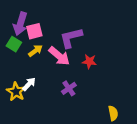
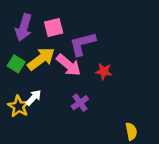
pink square: (34, 31) -> (54, 28), moved
green square: (14, 44) -> (16, 64), moved
yellow arrow: (35, 51) -> (41, 59), size x1.6

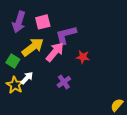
green square: (16, 64) -> (13, 61), moved
pink arrow: (69, 65) -> (55, 52), turned -90
yellow semicircle: (131, 131) -> (117, 105), moved, turned -128

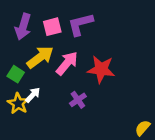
purple L-shape: (66, 35) -> (80, 24), moved
red star: (83, 57) -> (101, 69), size x1.6

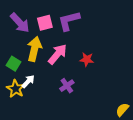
purple arrow: (23, 27) -> (20, 23), turned -60
yellow arrow: (40, 57) -> (34, 49), turned -40
red star: (101, 69) -> (87, 59), size x0.6

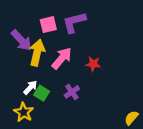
purple arrow: (20, 23) -> (21, 40), moved
green square: (13, 64) -> (42, 93), moved
yellow star: (16, 89) -> (24, 112), moved

